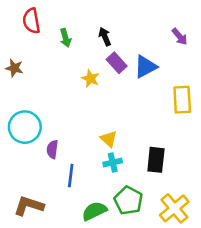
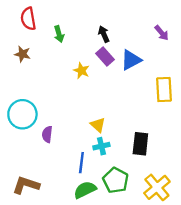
black arrow: (105, 37) -> (104, 34), moved
brown star: (14, 68) -> (22, 54), moved
blue line: (71, 176) -> (81, 163), moved

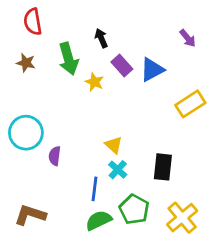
green arrow: (59, 34) -> (68, 59), moved, size x1.6
black arrow: (104, 34) -> (101, 38), moved
yellow rectangle: (164, 89) -> (190, 104), turned 60
cyan cross: (101, 146) -> (118, 170), turned -35

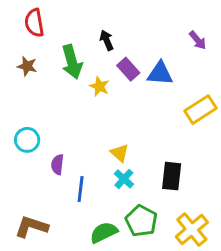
blue triangle: (152, 70) -> (160, 73), turned 32
cyan circle: (26, 133) -> (27, 140), size x0.7
blue line: (94, 189) -> (81, 189), moved

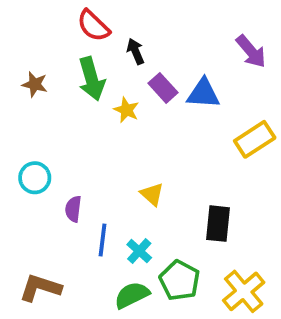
red semicircle: (34, 23) -> (93, 26), moved, turned -36
purple arrow: (198, 40) -> (251, 51), size x1.4
cyan cross: (124, 179) -> (139, 251), moved

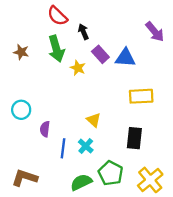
yellow rectangle: (255, 139) -> (141, 96), moved, turned 30
cyan cross: (139, 251) -> (86, 146), moved

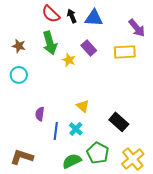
black arrow: (83, 32) -> (72, 16), moved
blue triangle: (125, 58) -> (94, 18), moved
yellow rectangle: (141, 96) -> (125, 52), moved
cyan circle: (21, 110) -> (19, 75), moved
black rectangle: (134, 138) -> (119, 122), turned -54

